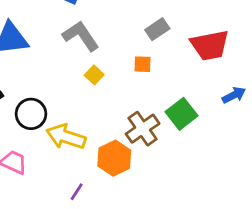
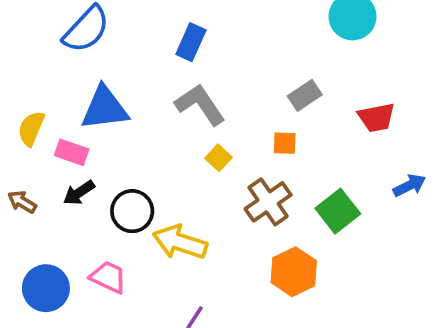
red trapezoid: (210, 45) -> (376, 117), size x0.7
brown cross: (143, 129) -> (268, 202), moved
orange hexagon: (114, 158) -> (294, 272), moved

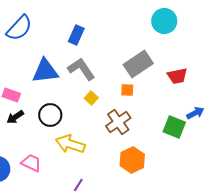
gray rectangle: (305, 95) -> (138, 64), size x1.6
blue triangle: (105, 108) -> (45, 71), moved
black circle: (132, 211) -> (50, 115), moved
green square: (338, 211) -> (174, 127), moved, turned -30

